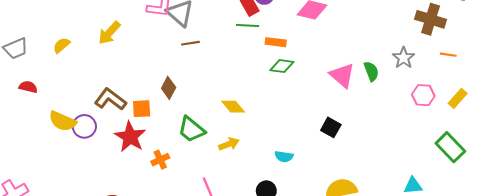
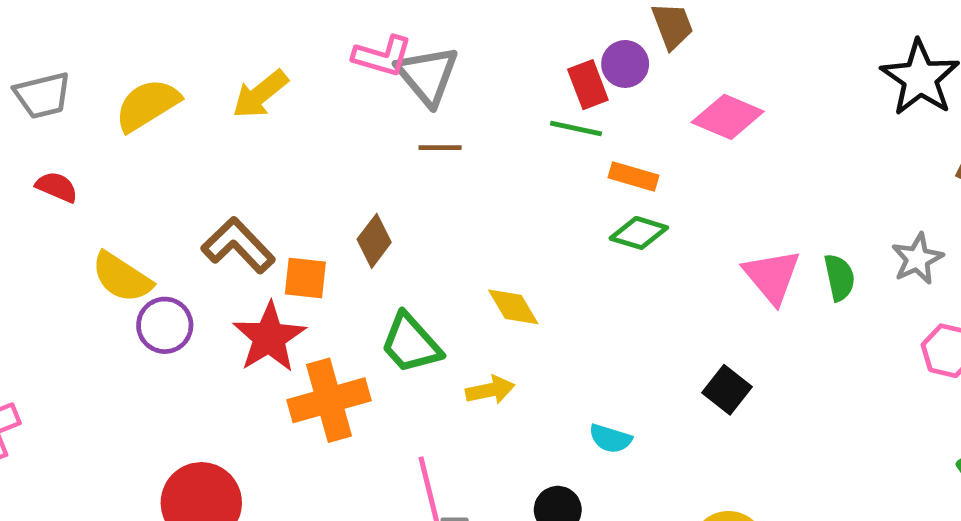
yellow semicircle: (61, 45) -> (147, 105), size x1.6
purple circle: (84, 126) -> (165, 325), moved
orange cross: (160, 160) -> (329, 400), size x1.8

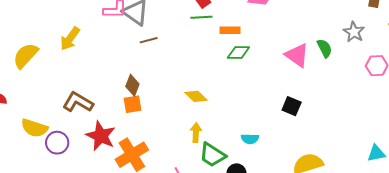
orange square: (305, 278) -> (132, 104), moved
green trapezoid: (411, 343) -> (212, 155), moved
yellow arrow: (490, 390) -> (196, 133), turned -60

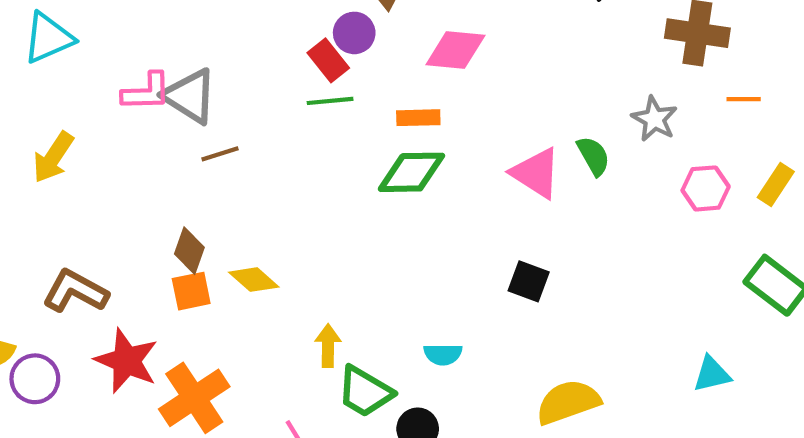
orange rectangle: (230, 30) -> (418, 118), moved
green diamond: (238, 53) -> (411, 172), size x1.4
yellow diamond: (196, 96) -> (254, 280), moved

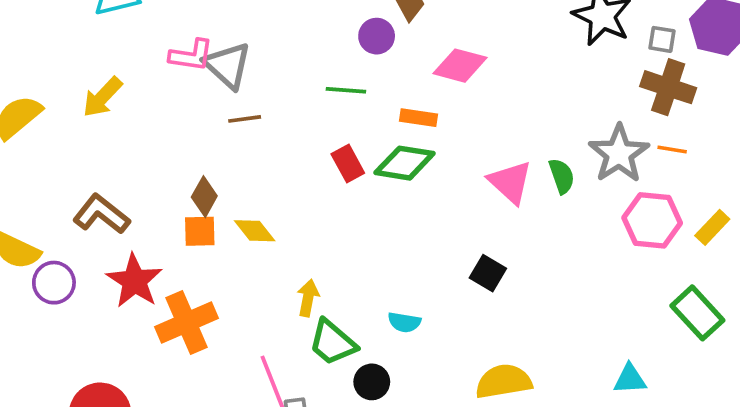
red rectangle: (328, 60) -> (348, 164), moved
orange line: (744, 99) -> (672, 149), moved
gray star: (654, 119) -> (619, 154), size x1.5
pink hexagon: (706, 188) -> (652, 220), size x1.4

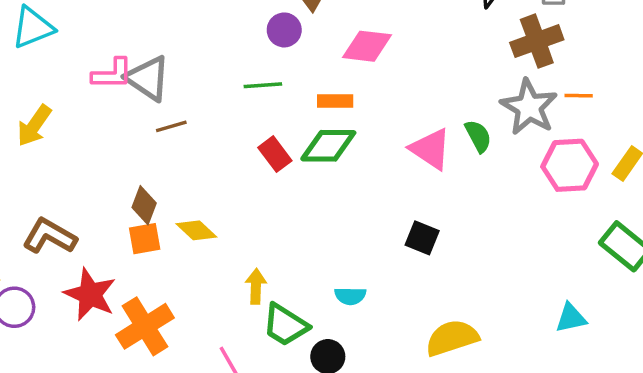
brown cross: (668, 87) -> (537, 41), moved, turned -30

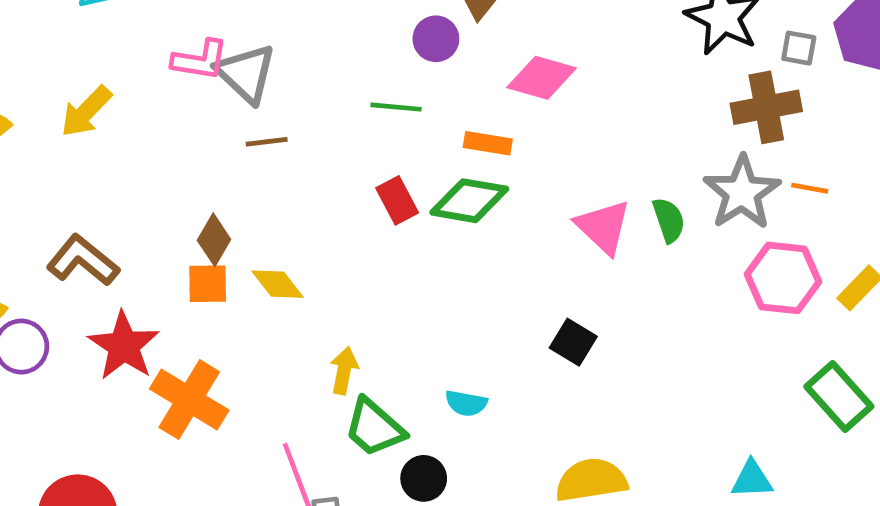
orange cross: (145, 326) -> (189, 400), turned -36

